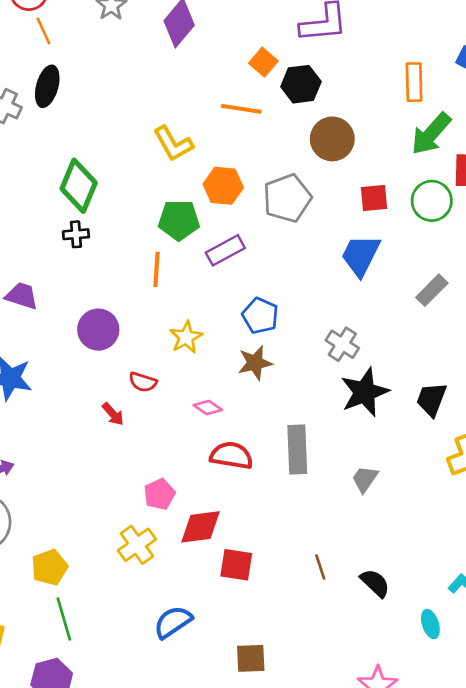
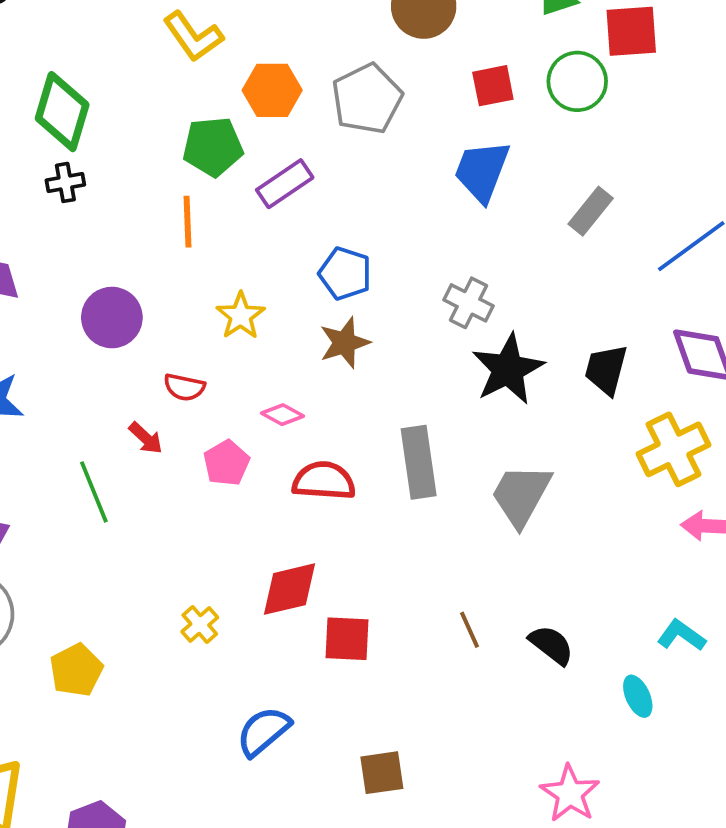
gray trapezoid: (365, 479) -> (521, 495), size x1.6
pink pentagon: (159, 494) -> (226, 463), moved
yellow cross: (137, 545) -> (200, 625), size x0.7
green line: (64, 619) -> (94, 492), moved

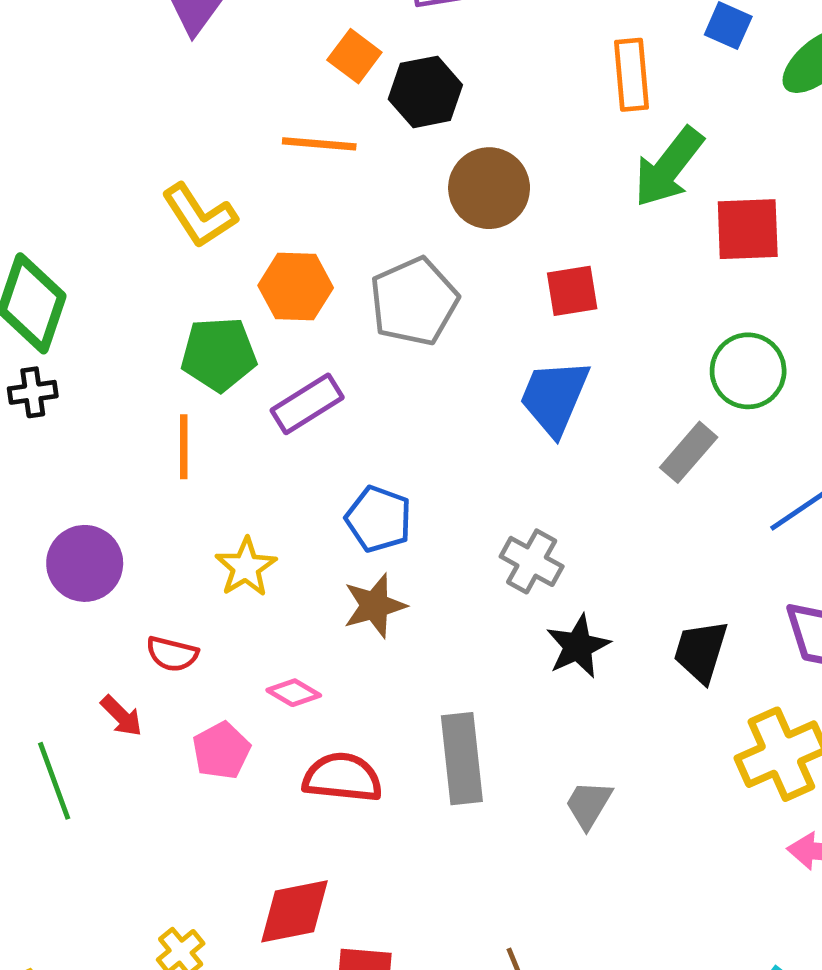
green circle: (577, 81) -> (748, 371), moved
black star: (508, 369) -> (578, 646), size x0.7
gray trapezoid: (521, 495) -> (589, 804), size x0.6

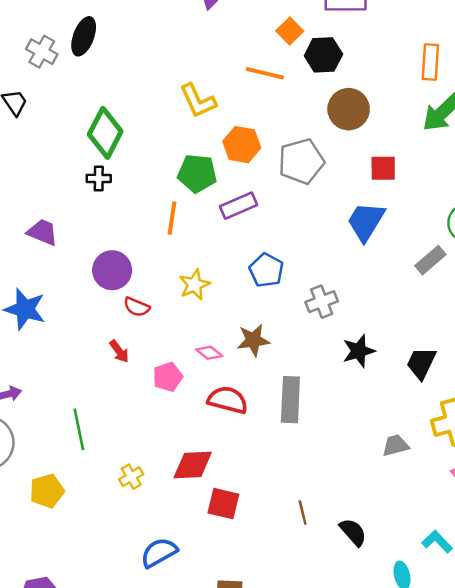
gray cross: (532, 561) -> (322, 302), moved, turned 32
brown star: (375, 606) -> (253, 340), moved
red semicircle: (172, 654) -> (137, 307), moved
green line: (54, 781) -> (79, 429), moved
gray trapezoid: (589, 804) -> (395, 445), moved, turned 36

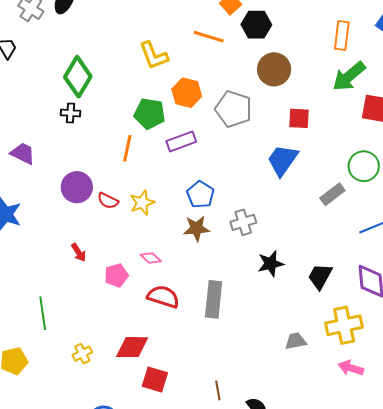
gray pentagon: (301, 161) -> (234, 109), turned 30
red semicircle: (137, 307) -> (108, 201), moved
brown star: (253, 340) -> (197, 228), moved

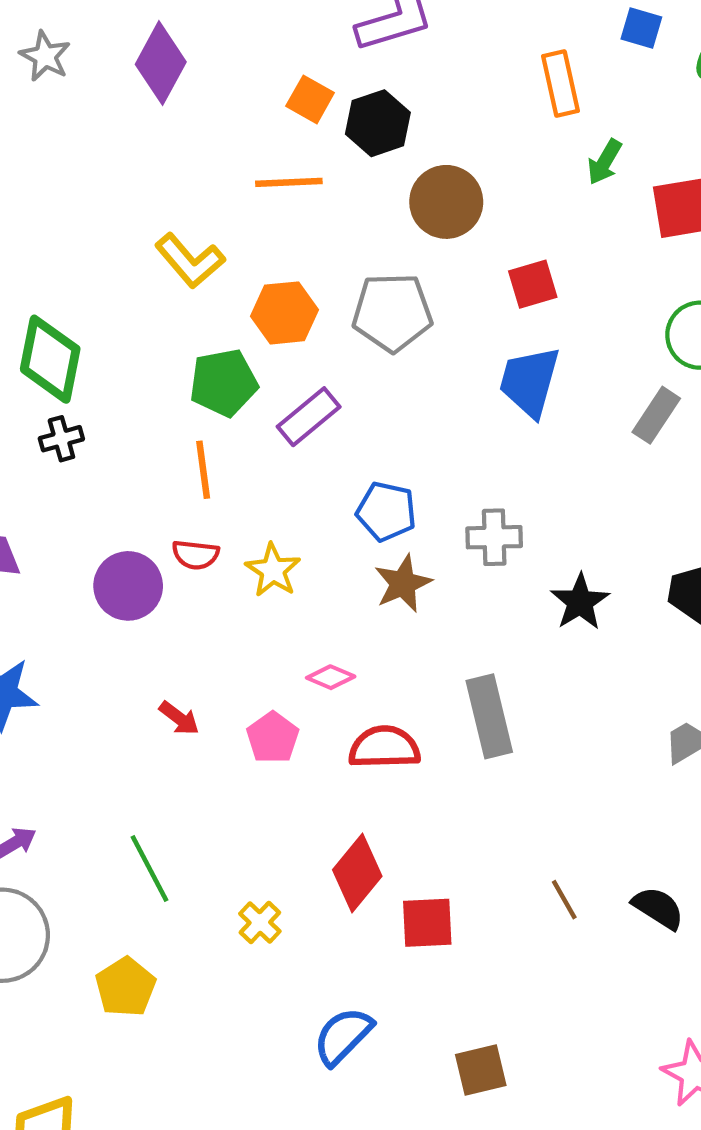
green arrow: (349, 76) -> (605, 162), size x0.6
red semicircle: (108, 201) -> (195, 555), moved
gray cross: (243, 222) -> (494, 537), turned 35
red diamond: (132, 347) -> (357, 873), turned -32

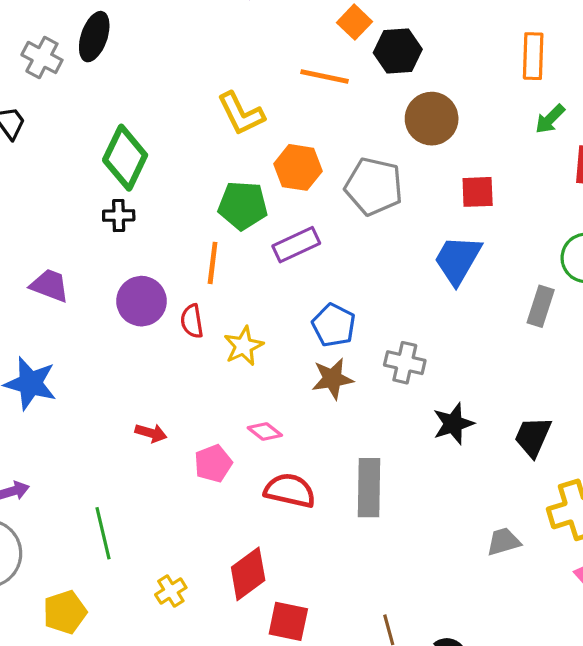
gray rectangle: (656, 415) -> (541, 306), turned -30
red semicircle: (195, 555) -> (192, 321), turned 60
purple circle: (128, 586) -> (141, 301), moved
red arrow: (179, 718) -> (151, 433), turned -36

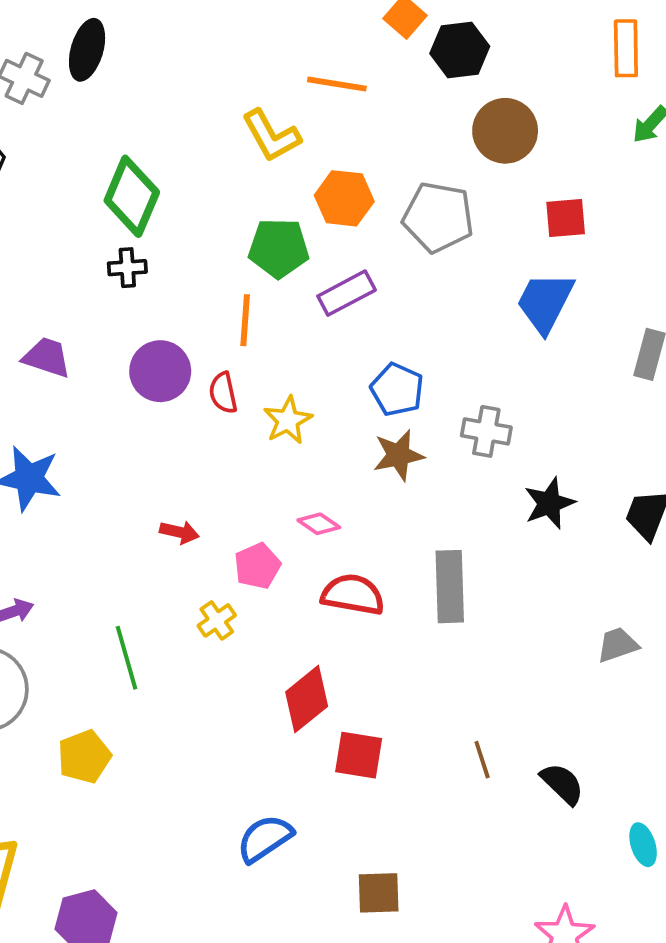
orange line: (325, 76) -> (337, 84), moved
yellow cross: (171, 591) -> (217, 620), moved

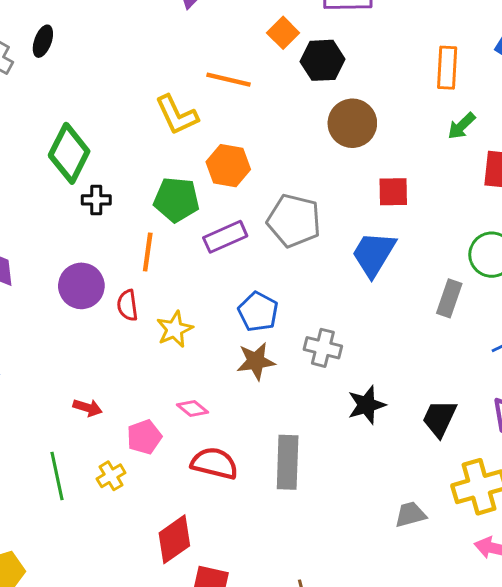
black ellipse: (87, 50) -> (43, 41), size x0.7
gray pentagon: (438, 217) -> (294, 221), moved
black cross: (127, 268) -> (96, 200), moved
green line: (127, 658) -> (57, 476), moved

